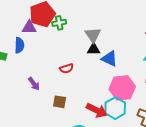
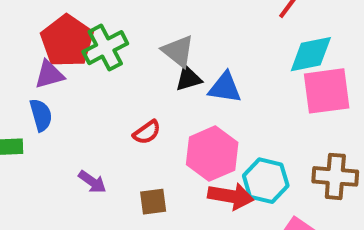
green cross: (59, 23) -> (105, 48), size x1.5
pink hexagon: (122, 88) -> (212, 154), moved

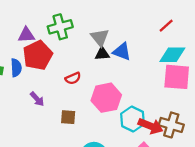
red pentagon: (67, 41) -> (38, 55), moved
blue triangle: (225, 88) -> (122, 52), moved
blue semicircle: (41, 115) -> (16, 68), moved
red arrow: (231, 196) -> (150, 126), moved

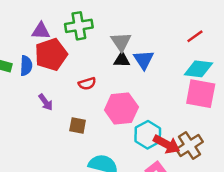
blue triangle: (122, 52) -> (144, 60), turned 30
brown cross: (171, 125) -> (189, 146), turned 35

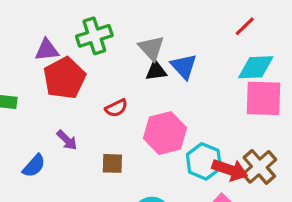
blue semicircle: (26, 66) -> (34, 166), moved, turned 48

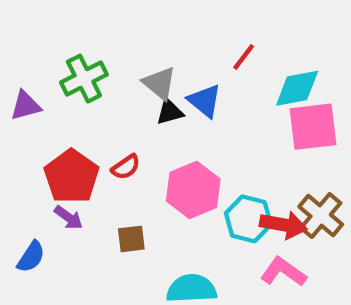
red line: (245, 26) -> (244, 57), moved
red pentagon: (64, 78) -> (72, 176), moved

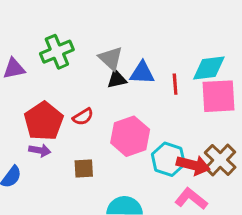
red line: (244, 57) -> (175, 84), moved, turned -45
blue triangle: (205, 101) -> (142, 73), turned -40
purple arrow: (69, 218) -> (40, 150), turned -30

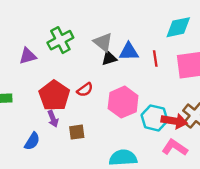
cyan diamond: (209, 68) -> (178, 27), moved
purple arrow: (40, 150) -> (53, 119), turned 63
brown square: (84, 169) -> (77, 132), moved

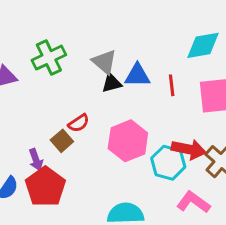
red pentagon: (54, 96) -> (45, 187), moved
red arrow: (174, 121) -> (189, 149), moved
brown square: (77, 132) -> (62, 141), moved, turned -35

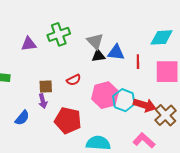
brown square: (62, 141) -> (46, 86), moved, turned 32
cyan hexagon: (168, 163) -> (124, 100), moved
red pentagon: (45, 187) -> (68, 120), moved, turned -30

